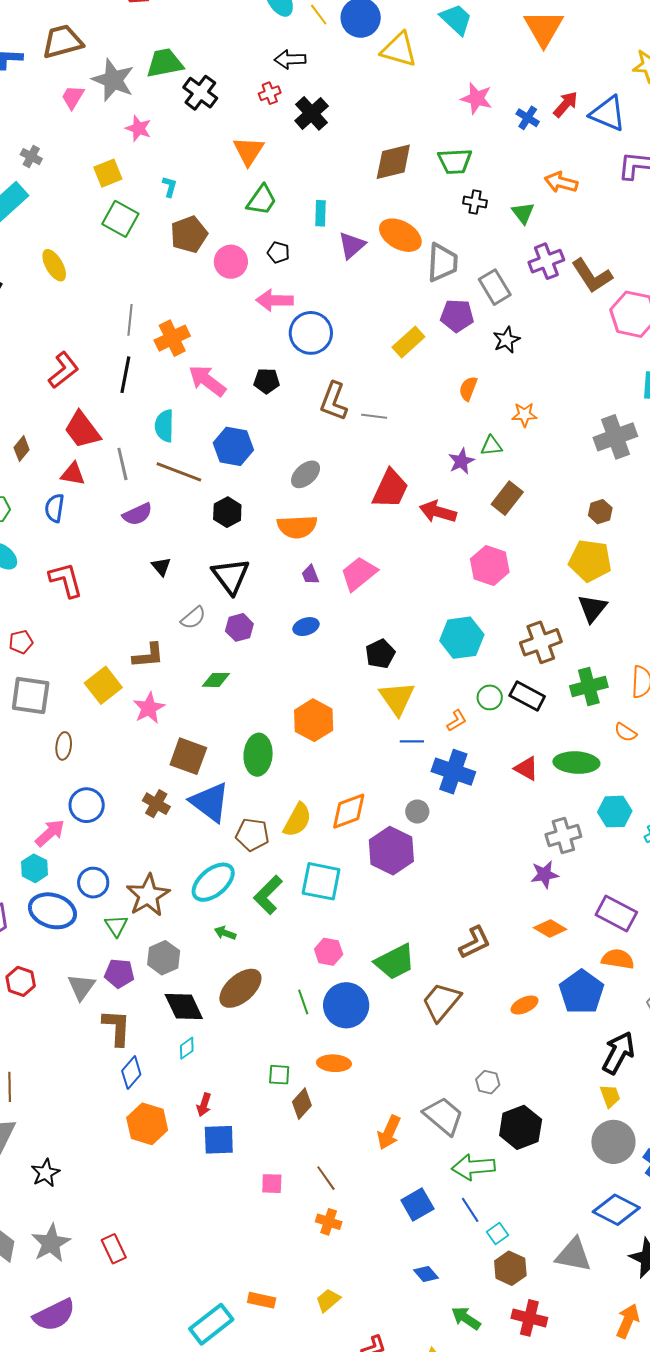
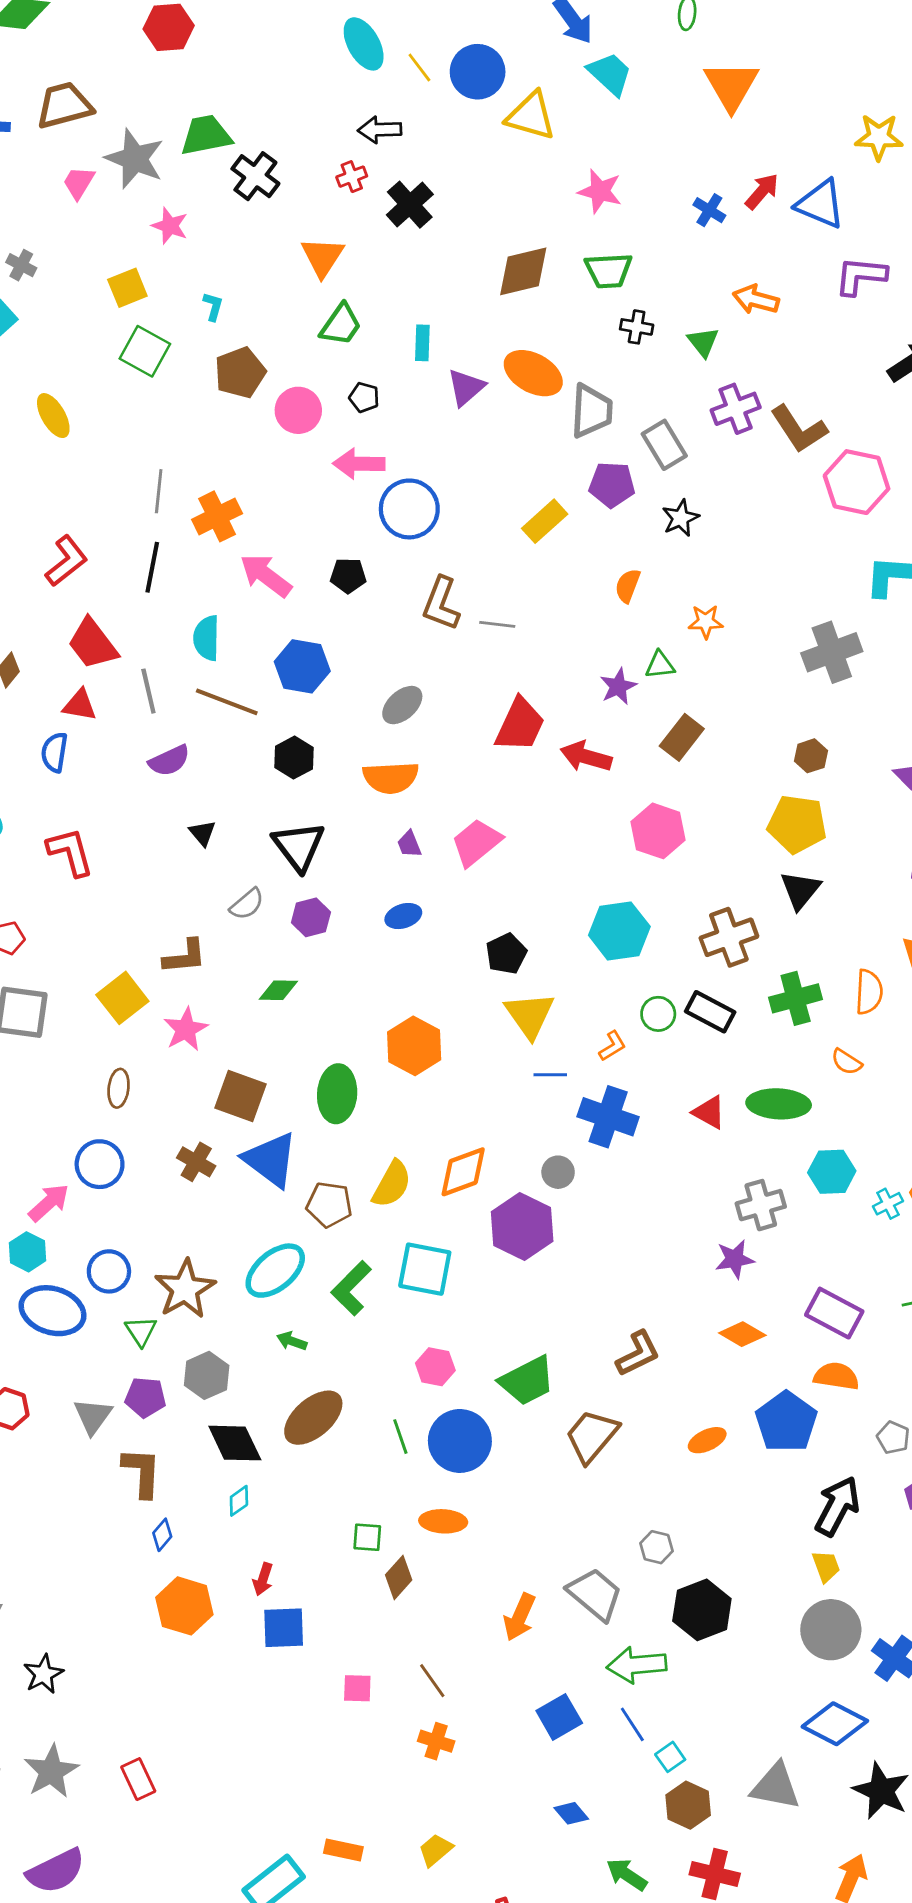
pink star: (477, 98) -> (600, 191), moved
brown ellipse: (64, 746) -> (119, 1088), moved
blue diamond: (131, 1073) -> (162, 1535), size x0.7

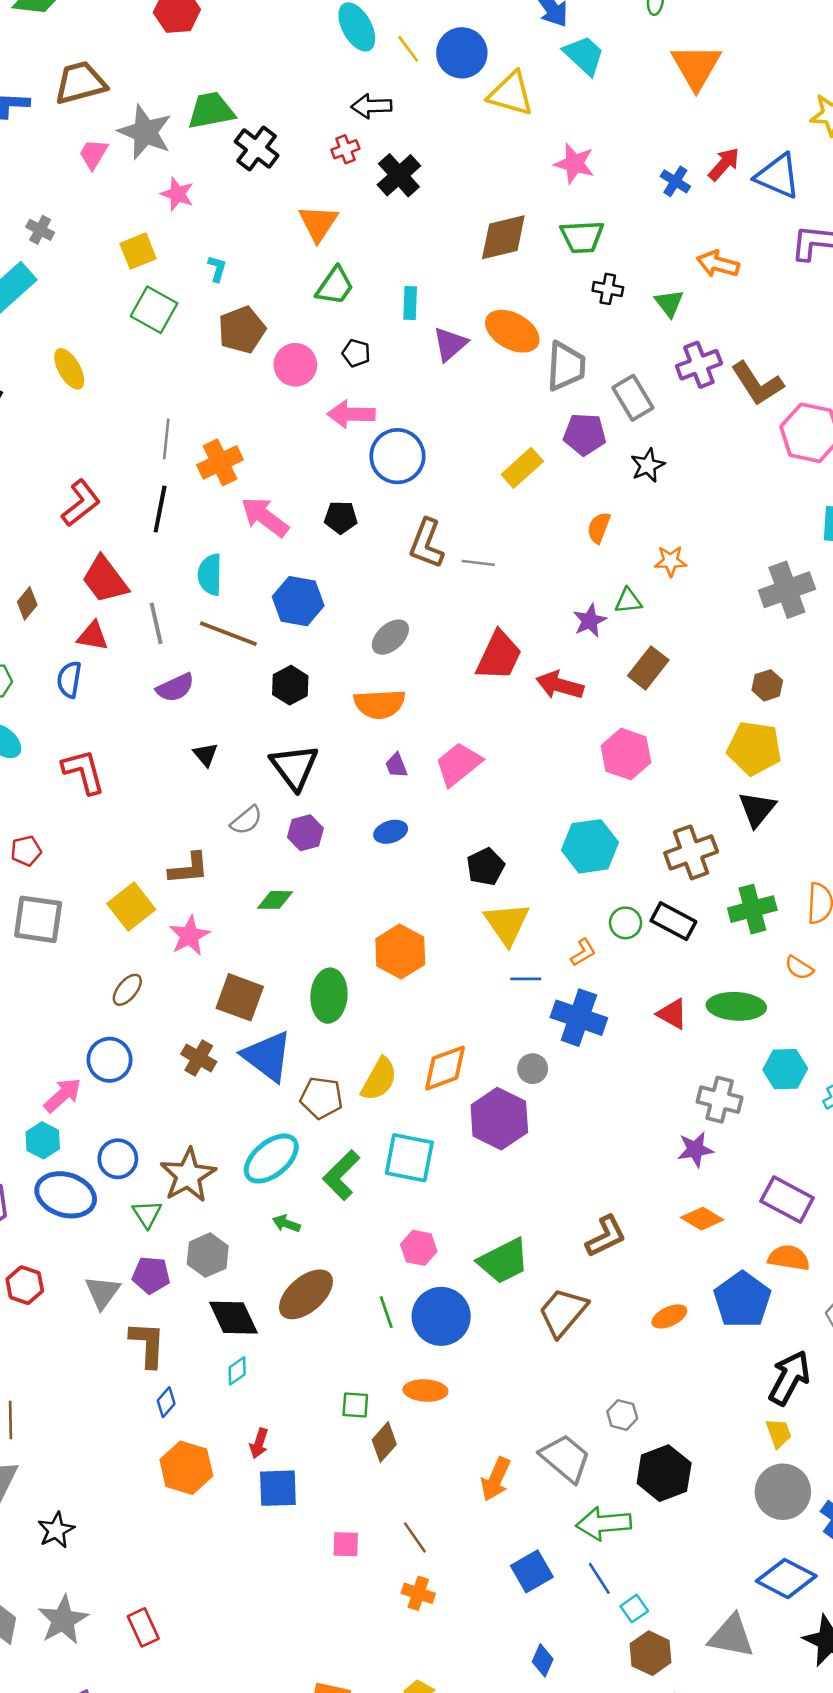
brown ellipse: (119, 1088) -> (127, 990), turned 32
gray cross: (761, 1205) -> (720, 1100), turned 30
blue diamond: (571, 1813) -> (543, 1660), turned 64

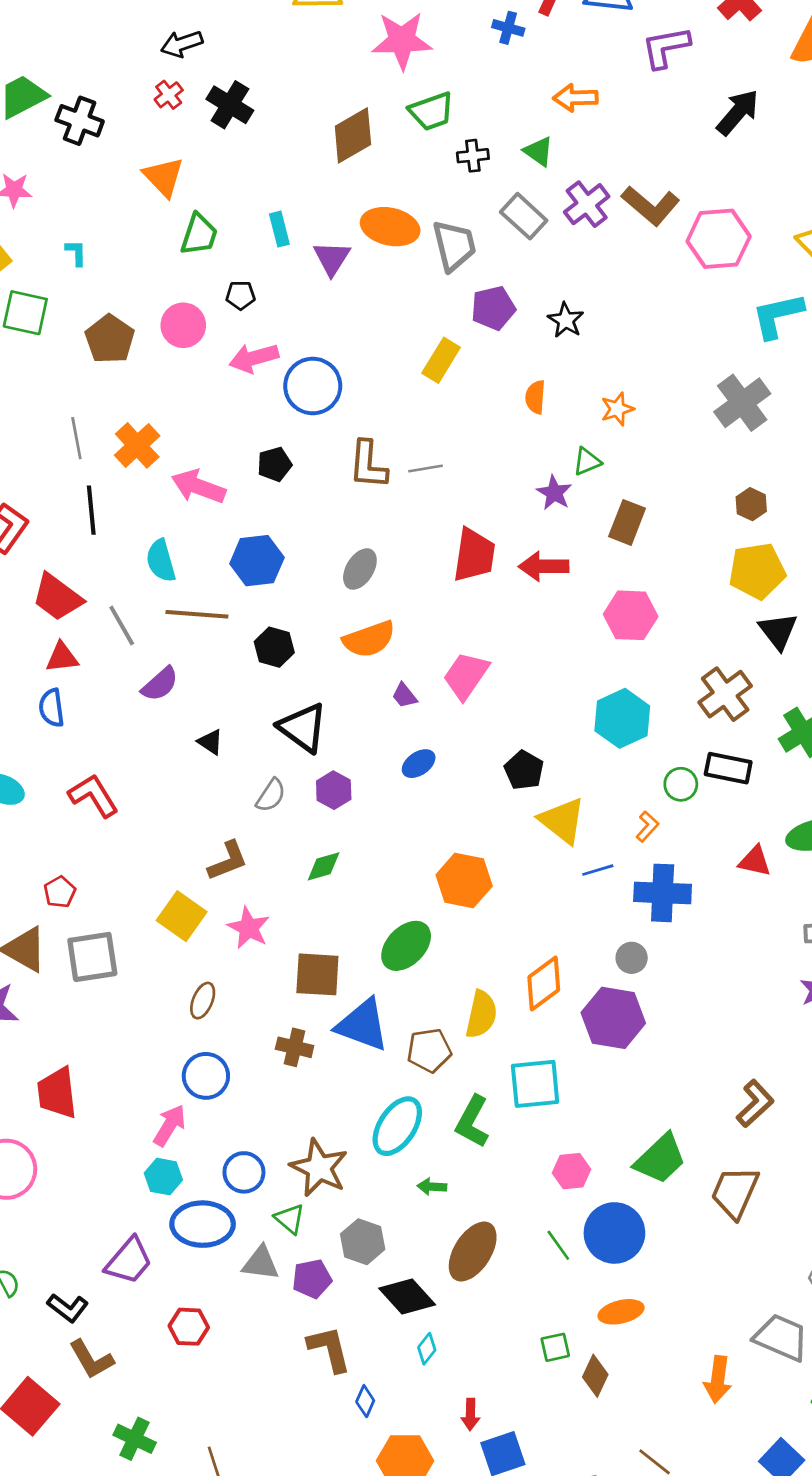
pink star: (574, 164) -> (402, 40), size x1.4
brown pentagon: (242, 330) -> (110, 339), moved
gray rectangle: (633, 398) -> (524, 216), moved
green ellipse: (329, 996) -> (406, 946), turned 57
gray triangle: (102, 1292) -> (261, 1263), moved, turned -42

